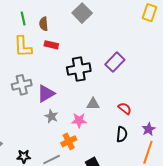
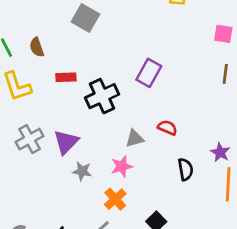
red rectangle: (51, 45) -> (66, 77), moved
red semicircle: (125, 108) -> (167, 128), moved

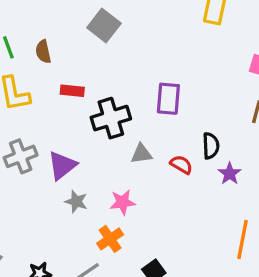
purple rectangle: (149, 73) -> (168, 99), turned -32
gray triangle: (135, 138) -> (141, 154), moved
purple star: (220, 152) -> (230, 174), moved
black semicircle: (185, 169) -> (211, 146), moved

